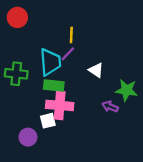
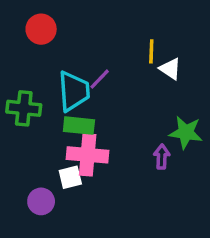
red circle: (17, 17) -> (41, 29), moved
yellow line: (71, 35) -> (151, 51), moved
white triangle: (96, 70) -> (170, 69), moved
purple arrow: (110, 107) -> (162, 157), turned 70

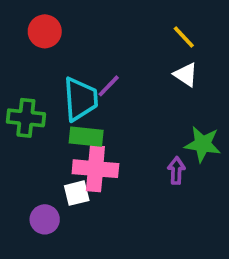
yellow line: (151, 51) -> (184, 37), moved, turned -45

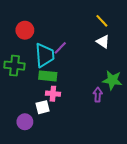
red circle: (45, 31) -> (25, 30), moved
pink cross: (95, 169) -> (53, 94), size x0.6

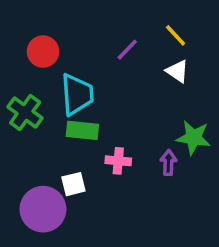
purple line: (60, 48) -> (127, 50), moved
green cross: (14, 66) -> (25, 112), turned 30
pink cross: (53, 94) -> (118, 161), moved
purple circle: (25, 122) -> (43, 209), size x1.6

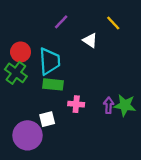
purple line: (127, 50) -> (61, 22), moved
red circle: (43, 52) -> (21, 52), moved
white triangle: (177, 71) -> (90, 40), moved
green star: (193, 138) -> (125, 105), moved

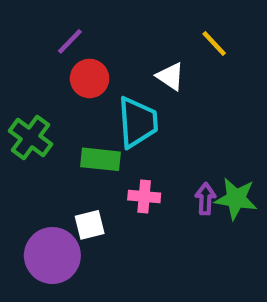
purple line: (61, 22) -> (70, 41), moved
red circle: (21, 52) -> (90, 78), moved
cyan trapezoid: (50, 61) -> (138, 122), moved

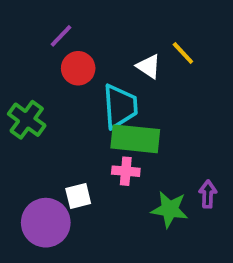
yellow line: (214, 44) -> (183, 53), moved
green rectangle: (100, 159) -> (135, 139), moved, size x1.4
purple arrow: (205, 199) -> (208, 194), moved
green star: (236, 199) -> (170, 209), moved

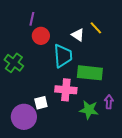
purple line: (61, 36) -> (32, 19), turned -32
green rectangle: (135, 139) -> (90, 73), moved
pink cross: (126, 171) -> (66, 90), size x1.5

